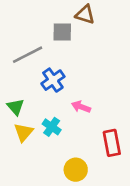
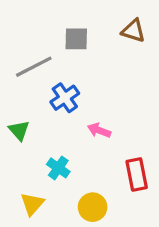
brown triangle: (85, 15) -> (133, 31), moved
cyan cross: (52, 127) -> (58, 168), moved
yellow triangle: (24, 132) -> (32, 204), moved

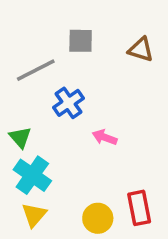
brown triangle: (133, 31) -> (141, 49), moved
cyan cross: (58, 168) -> (32, 175), moved, size x1.5
red rectangle: (137, 174) -> (139, 208), moved

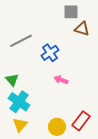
gray square: (81, 41) -> (71, 12), moved
blue cross: (68, 103) -> (50, 53), moved
red rectangle: (139, 208) -> (81, 121), turned 48

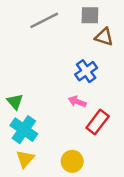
gray line: (21, 41) -> (44, 20), moved
blue cross: (50, 53) -> (86, 71), moved
red rectangle: (81, 121) -> (98, 122), moved

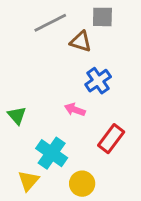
brown triangle: (104, 37) -> (81, 42), moved
pink arrow: (77, 102) -> (75, 110), moved
cyan cross: (24, 130) -> (52, 153), moved

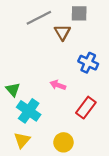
brown triangle: (81, 42) -> (62, 32), turned 42
blue cross: (98, 81) -> (88, 63), moved, turned -30
cyan cross: (52, 153) -> (29, 111), moved

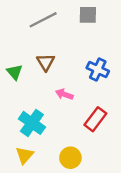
brown triangle: (62, 32) -> (46, 62), moved
green triangle: (13, 90) -> (15, 72), moved

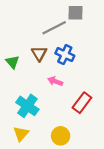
gray line: (43, 20) -> (54, 28), moved
blue cross: (98, 70) -> (65, 55), moved

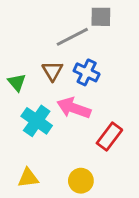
pink arrow: (55, 81) -> (74, 108), size x1.6
cyan cross: (27, 106) -> (37, 121), moved
yellow triangle: (21, 134) -> (28, 178), turned 42

